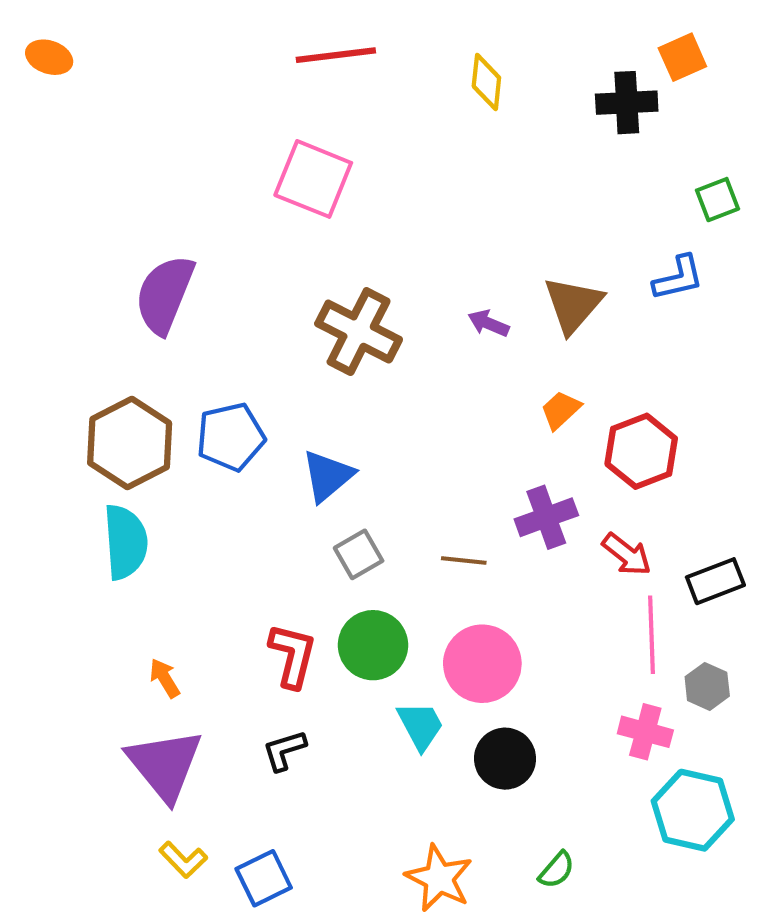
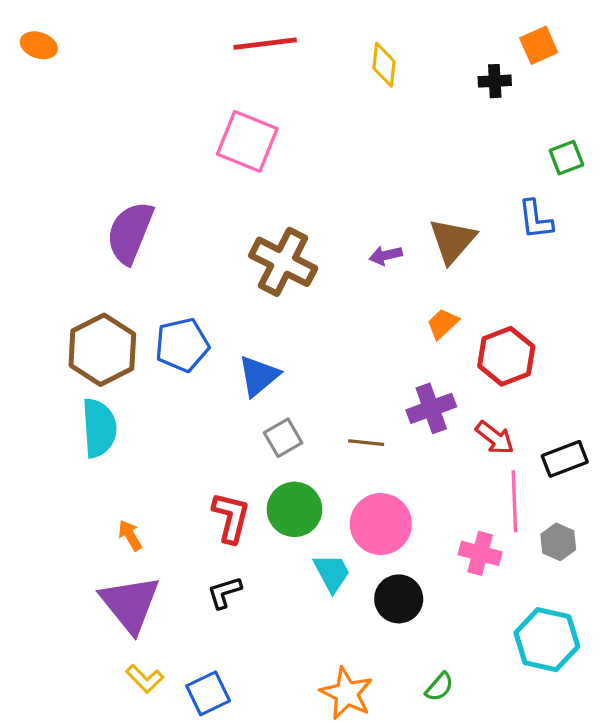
black cross: (627, 103) -> (495, 81), size x0.7
blue L-shape: (678, 278) -> (535, 219), turned 96
purple arrow: (489, 323) -> (386, 255), turned -36
pink cross: (645, 732) -> (480, 553), moved

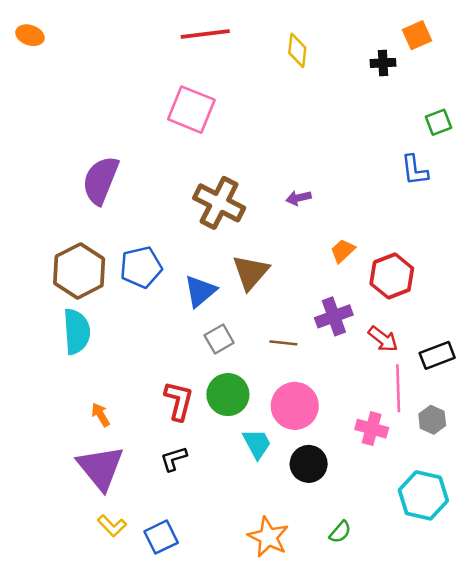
brown triangle: (452, 241) -> (251, 272), moved

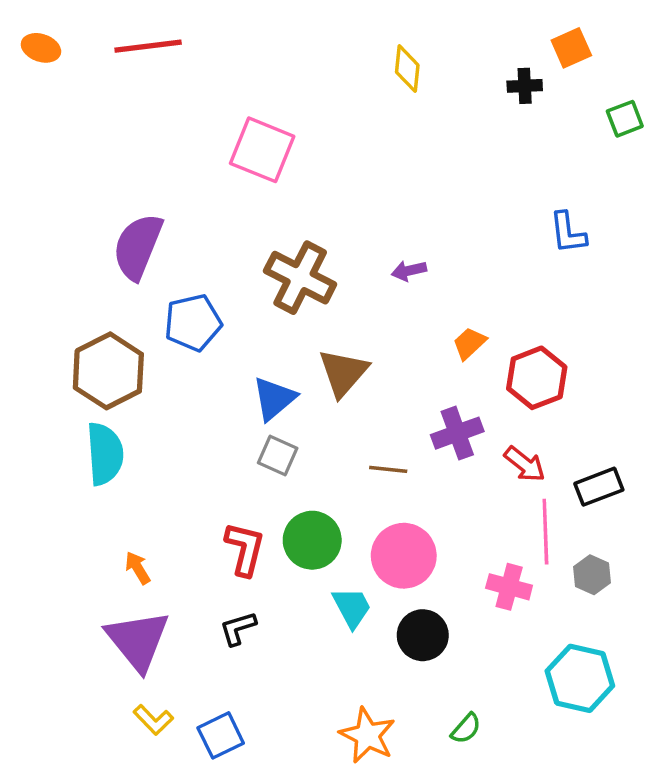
red line: (205, 34) -> (148, 46), moved
green square: (438, 122) -> (625, 119), moved
blue pentagon: (141, 267) -> (193, 323), moved
gray square: (219, 339) -> (278, 456), moved, turned -36

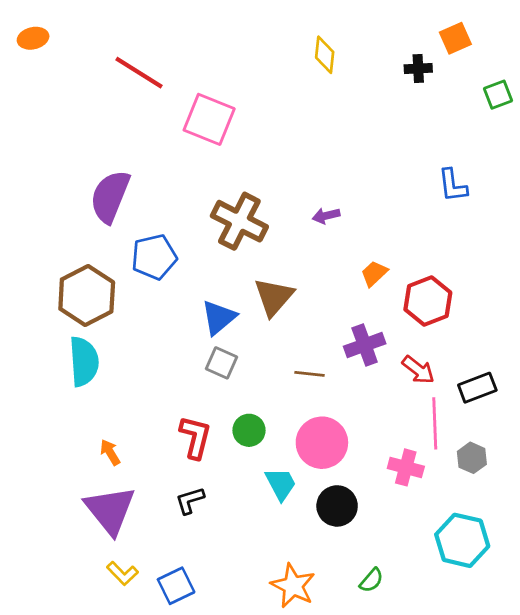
red line: (148, 46) -> (139, 73), moved, turned 39
orange ellipse: (41, 48) -> (33, 38), turned -32
green circle: (312, 540) -> (249, 430), size x0.7

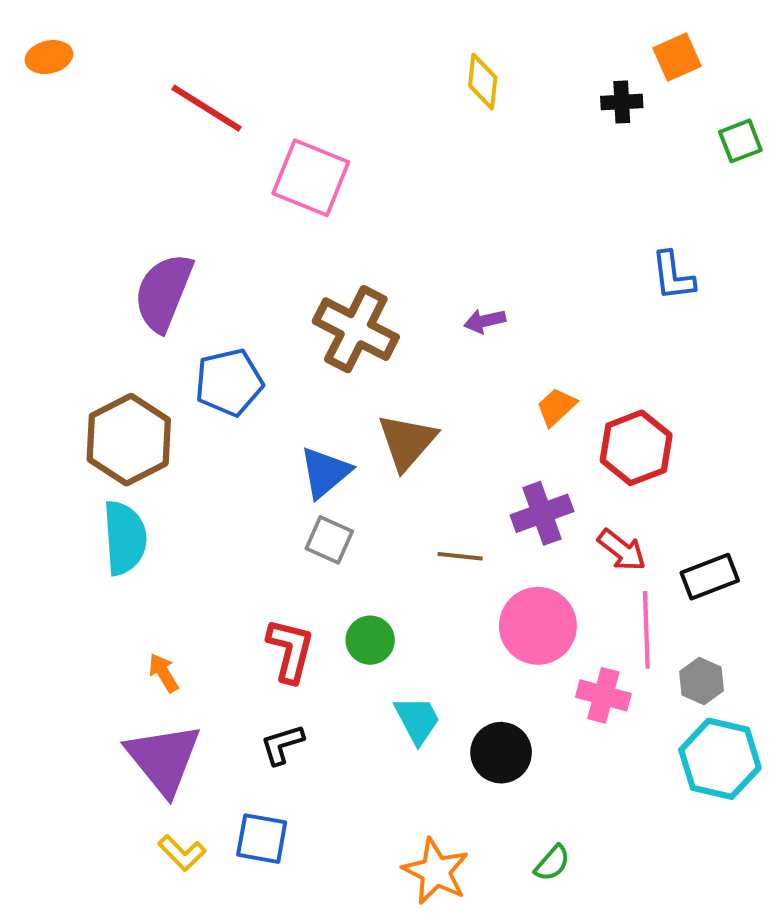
pink circle: (322, 443) -> (538, 626), moved
cyan hexagon: (462, 540) -> (720, 759), moved
blue square: (176, 586) -> (262, 839), moved, turned 36

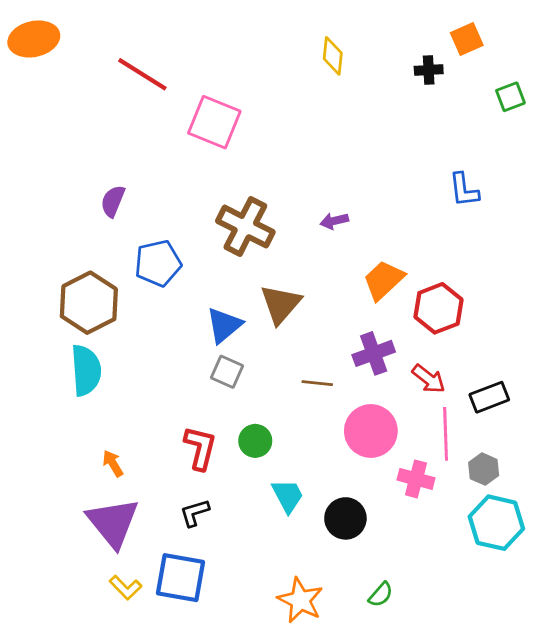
orange ellipse: (49, 57) -> (34, 39), size x1.6
purple semicircle: (163, 292) -> (113, 201), size x0.6
orange trapezoid: (556, 407) -> (384, 280), size x1.5
blue square: (262, 839) -> (180, 578), size x1.4

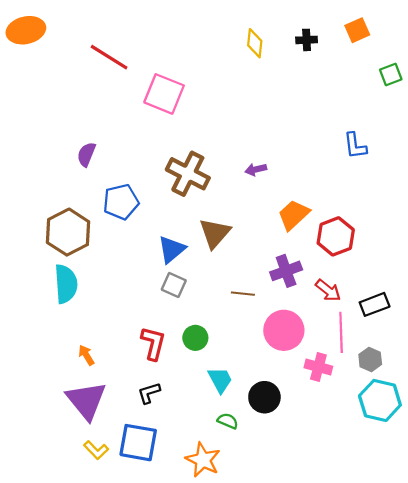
black cross: (429, 70) -> (307, 40), moved
green semicircle: (381, 595) -> (228, 421), moved, turned -108
orange star: (300, 600) -> (203, 460), moved

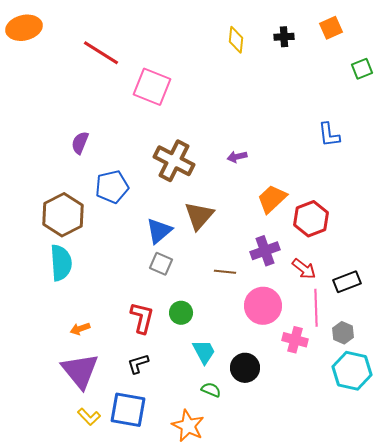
orange arrow: (86, 355) -> (80, 329), turned -78

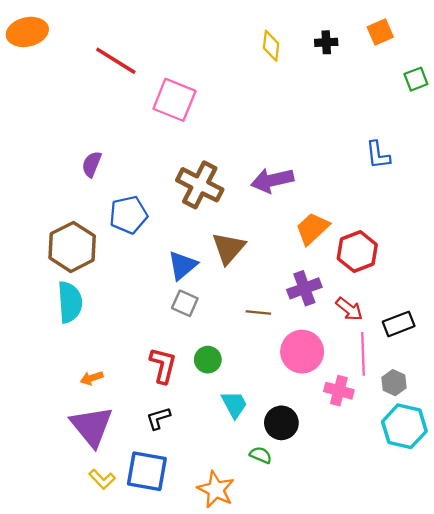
purple arrow: (237, 157) -> (272, 180), size x1.8
green semicircle: (211, 390) -> (261, 455), moved

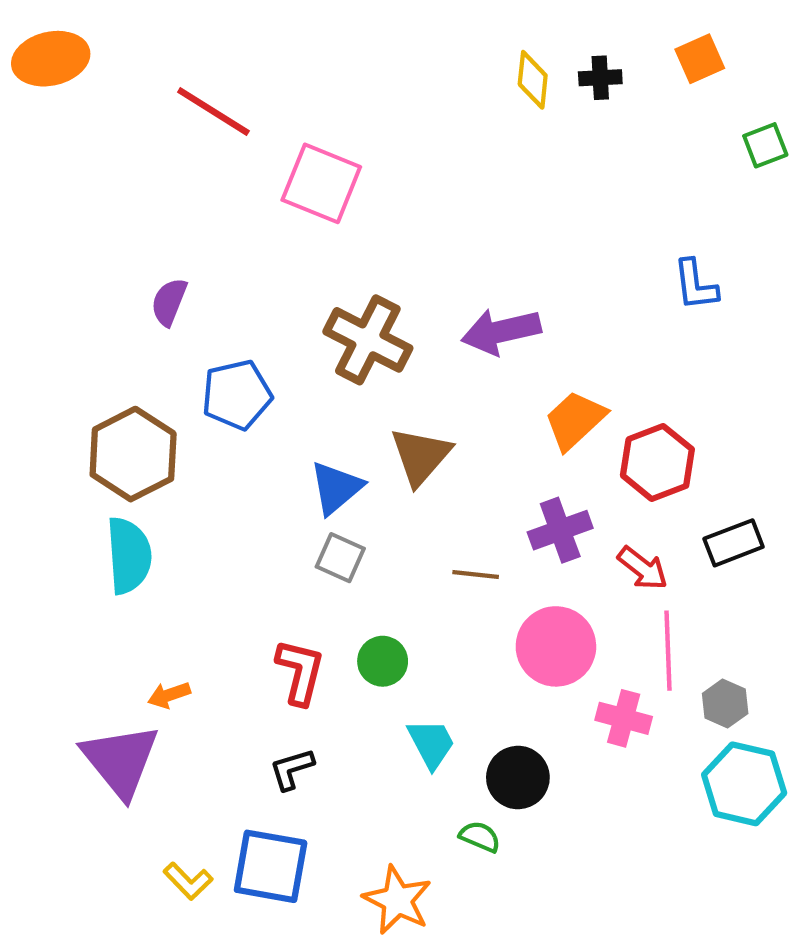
yellow diamond: (271, 46) -> (533, 80), moved
black rectangle: (399, 324) -> (734, 543), moved
purple triangle: (92, 426) -> (120, 761), moved

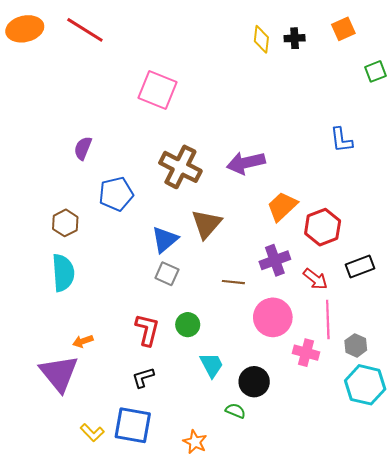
red line: (213, 112) -> (85, 30), moved
brown hexagon: (133, 454) -> (65, 223), size x0.6
orange star: (397, 900) -> (195, 442), size x0.7

